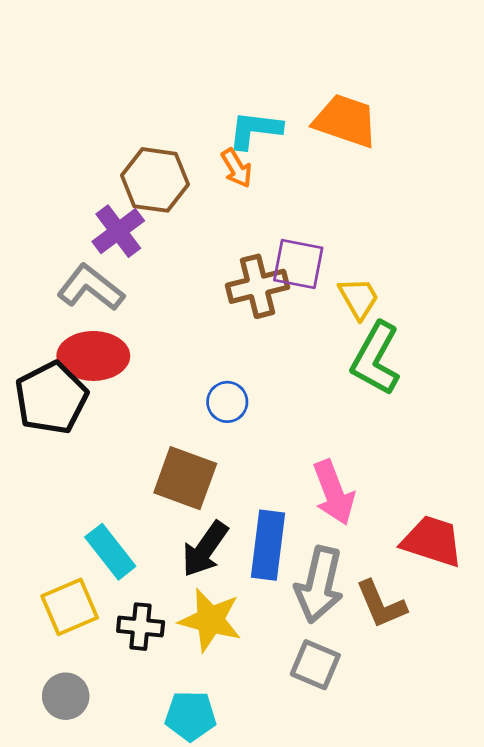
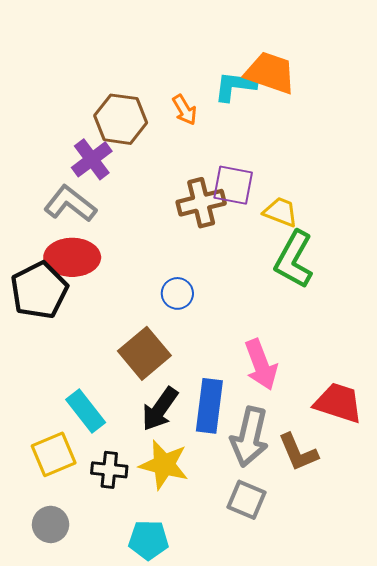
cyan L-shape: (255, 130) -> (235, 86), moved
yellow trapezoid: (359, 298) -> (281, 212), turned -39
brown square: (185, 478) -> (144, 353), turned 30

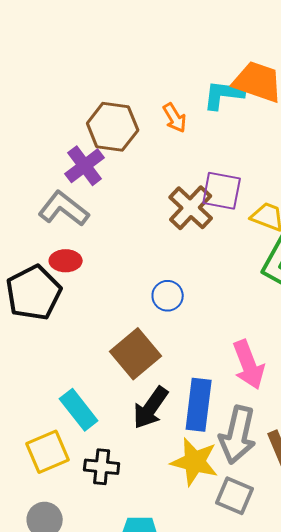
brown cross: (201, 203) -> (191, 208), turned -33
red ellipse: (72, 257) -> (66, 261), size x0.6
yellow star: (164, 465) -> (195, 462), moved

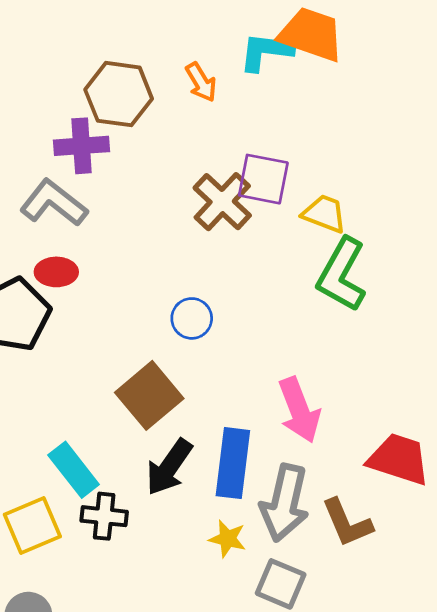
purple cross: (85, 166) -> (82, 146), turned 33
yellow star: (195, 462) -> (228, 539), size x0.6
black cross: (102, 467) -> (104, 516), moved

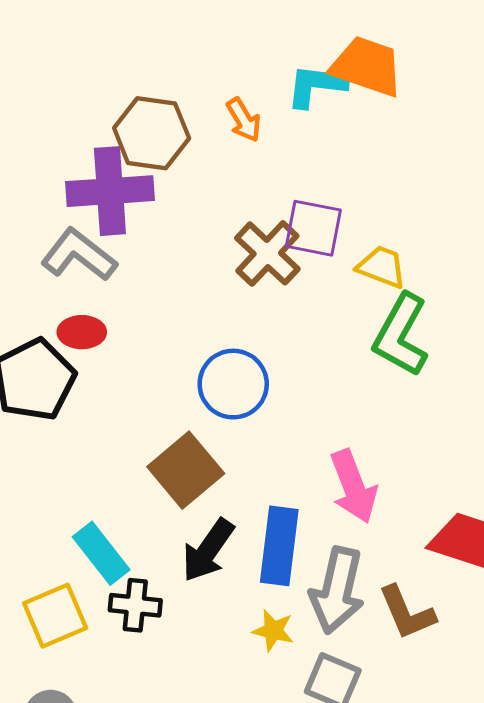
purple cross: (82, 146) -> (110, 191), size x1.4
blue circle: (192, 318) -> (233, 384), size x1.5

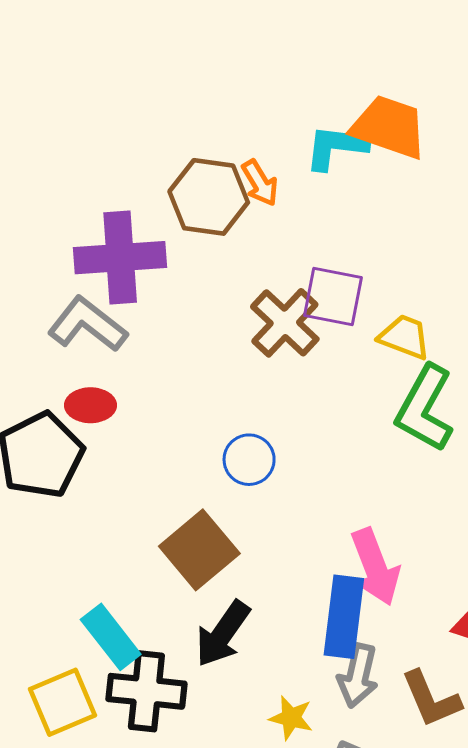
brown hexagon: (152, 133) -> (209, 197), moved
blue circle: (233, 384) -> (249, 460), size x0.7
blue rectangle: (279, 546) -> (344, 617), moved
gray arrow: (337, 590) -> (358, 676), size x0.7
black cross: (135, 605) -> (146, 691), size x1.4

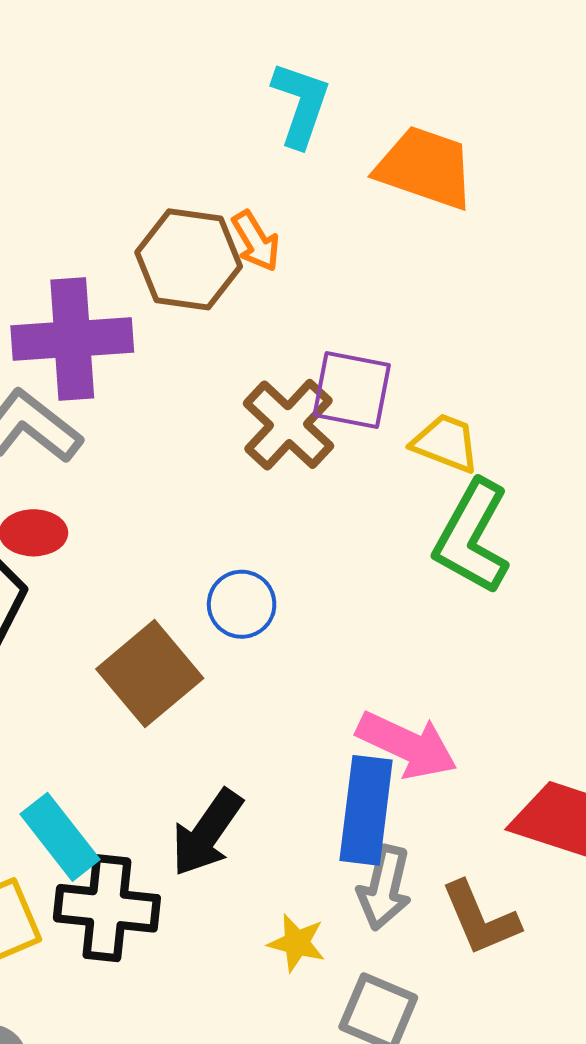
cyan L-shape: (336, 147) -> (301, 104), moved, turned 102
brown square: (199, 550) -> (150, 674), moved
pink arrow: (375, 567) -> (407, 745), turned -44

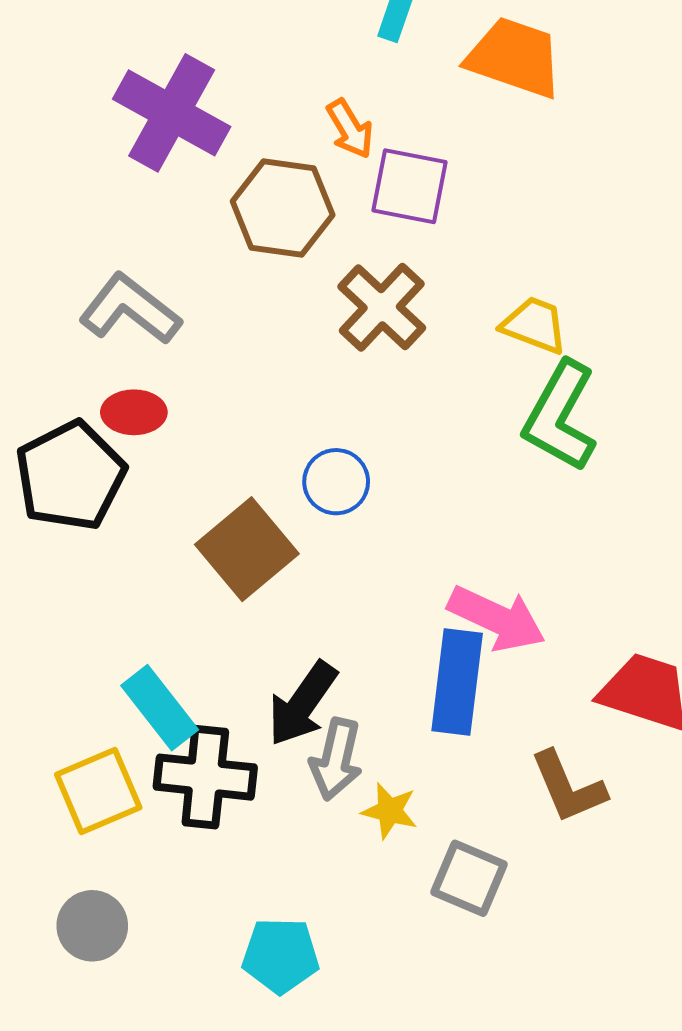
brown hexagon: (189, 259) -> (283, 208), moved
purple cross: (72, 339) -> (172, 113), moved, turned 33
purple square: (352, 390) -> (409, 186), moved
gray arrow: (384, 888) -> (336, 759), moved

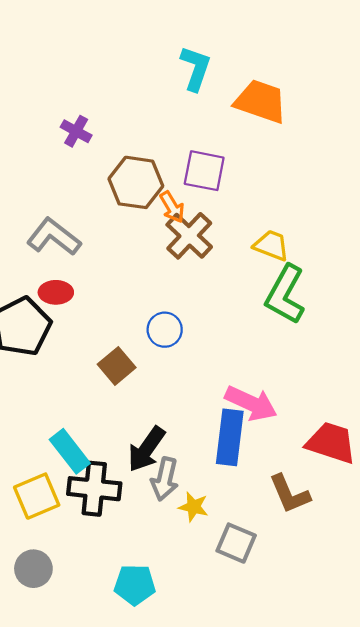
purple cross: (172, 113) -> (76, 131), size x0.5
orange arrow: (350, 129) -> (172, 207), moved
brown square: (247, 549) -> (117, 366), size x0.7

